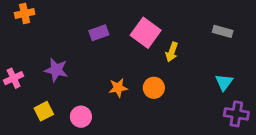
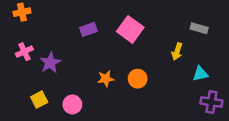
yellow arrow: (172, 52) -> (177, 52), moved
purple star: (56, 70) -> (50, 63), turned 30
pink cross: (14, 78) -> (24, 52), moved
cyan triangle: (224, 82) -> (200, 74), turned 42

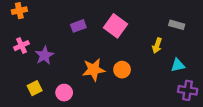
orange star: (106, 79) -> (94, 70), size x1.5

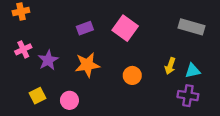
gray rectangle: (177, 25) -> (191, 27), size x1.5
yellow arrow: (157, 46) -> (170, 66), moved
orange star: (94, 70) -> (87, 65), moved
purple cross: (188, 90) -> (188, 96), moved

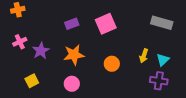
pink square: (125, 28) -> (106, 24), turned 30
cyan triangle: (193, 71) -> (163, 60), turned -32
pink circle: (69, 100) -> (72, 84), moved

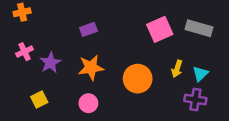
pink square: (106, 24) -> (160, 29), moved
orange circle: (112, 64) -> (138, 79), size x1.5

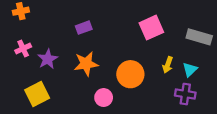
gray rectangle: (199, 28) -> (199, 37), moved
yellow square: (39, 100) -> (37, 94), size x1.5
pink circle: (88, 103) -> (104, 98), moved

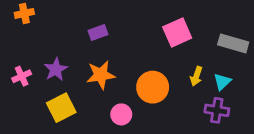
pink cross: (23, 49) -> (22, 76), moved
yellow square: (37, 94) -> (61, 108), moved

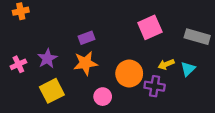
purple rectangle: (98, 33) -> (86, 38), moved
yellow arrow: (196, 76) -> (166, 64), turned 49
purple cross: (217, 110) -> (155, 86), moved

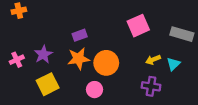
orange circle: (129, 73) -> (106, 63), moved
purple cross: (155, 86) -> (151, 86), moved

